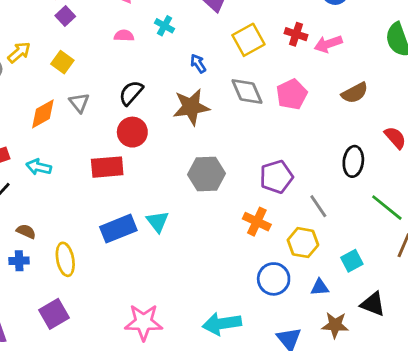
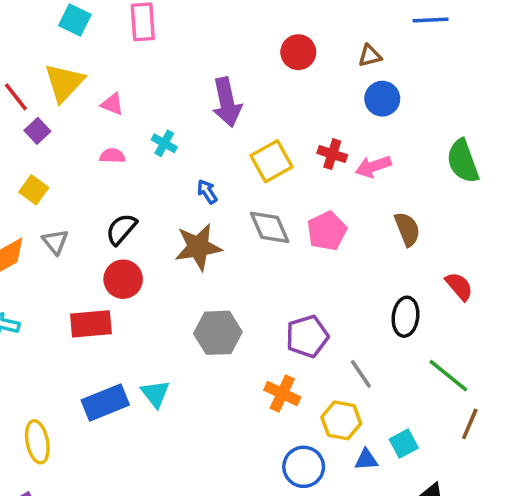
brown semicircle: (355, 93) -> (407, 229), turned -84
blue triangle: (320, 287) -> (366, 460), moved

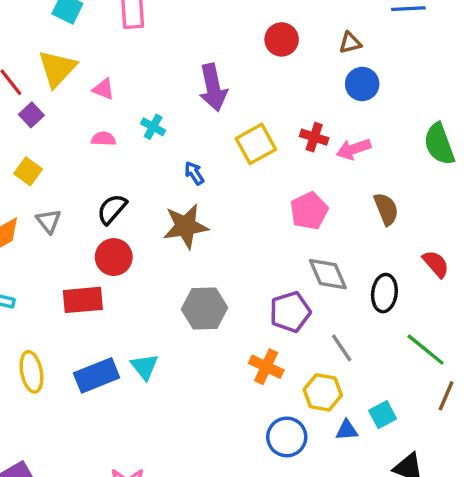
gray diamond: (270, 227) -> (328, 274), moved
yellow ellipse: (37, 442) -> (31, 372), moved

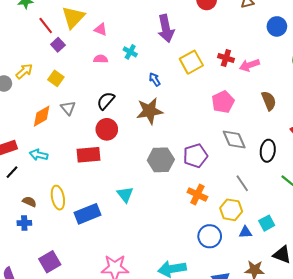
blue circle: (362, 84) -> (277, 26), moved
purple pentagon: (290, 312) -> (195, 156), moved
blue rectangle: (97, 375) -> (87, 214), moved

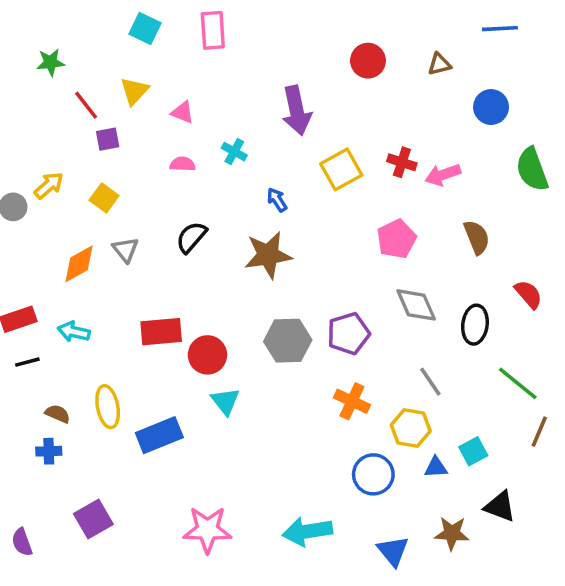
yellow triangle: (73, 17) -> (134, 91), size x0.7
purple square: (58, 45) -> (108, 139), turned 32
red circle: (107, 129) -> (207, 355), moved
black line: (12, 172) -> (27, 362), turned 32

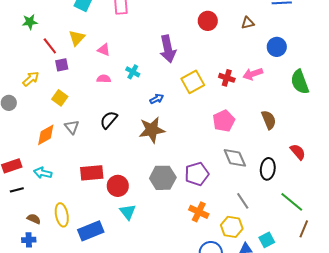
pink arrow: (443, 175) -> (253, 74), moved
yellow arrow: (49, 185) -> (31, 79), moved
blue arrow: (277, 200) -> (157, 99), turned 96

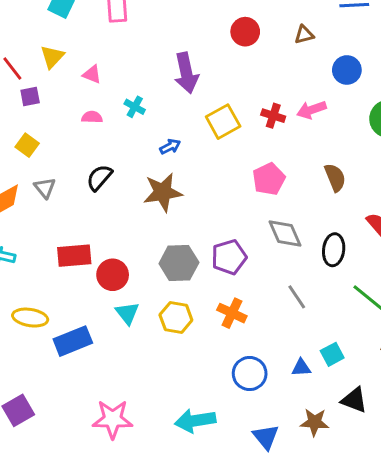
yellow ellipse: (62, 215) -> (30, 318), turned -70
yellow hexagon: (232, 227) -> (176, 318), moved

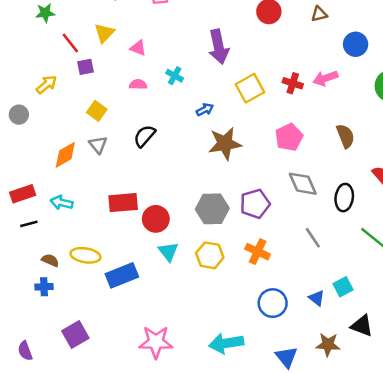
yellow square: (27, 145) -> (97, 111), moved
brown star: (163, 192) -> (225, 144), moved
blue triangle: (301, 368) -> (317, 298), turned 42

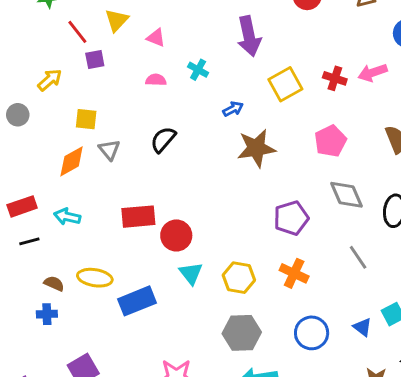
yellow square: (97, 111) -> (86, 119), moved, turned -30
gray hexagon: (212, 209) -> (242, 333), moved

